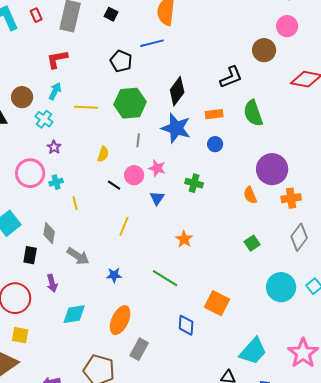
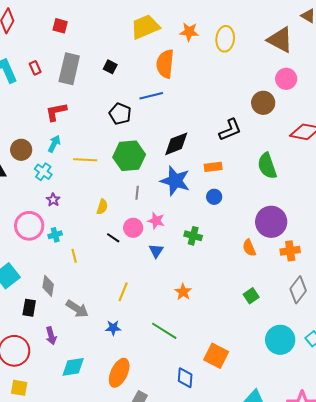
black diamond: (177, 91) -> (176, 144), turned 32
green semicircle: (253, 113) -> (267, 166), moved
yellow line: (124, 226) -> (123, 292), moved

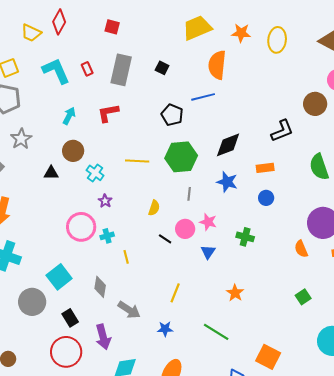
cyan arrow: (54, 144) -> (69, 116), moved
blue star: (175, 181) -> (227, 182), size x0.7
black rectangle: (29, 308) -> (70, 318), moved, turned -42
purple arrow: (51, 336) -> (103, 337), size x1.4

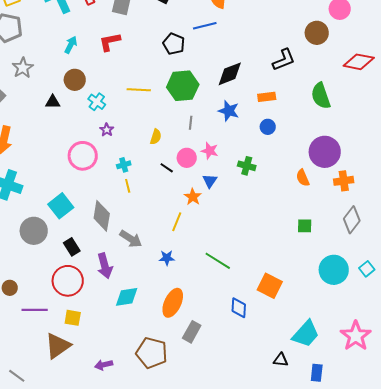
cyan cross: (107, 236) -> (124, 165), moved
gray diamond: (100, 287) -> (102, 216), size x1.4
orange star: (235, 293) -> (193, 197), moved
green square: (303, 297) -> (305, 226), turned 35

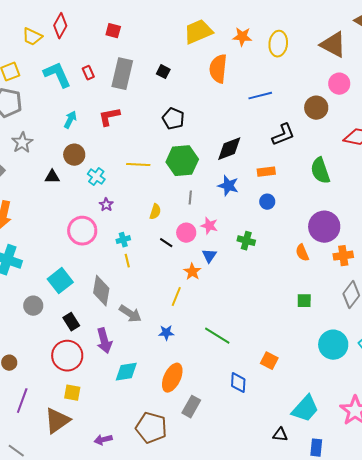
blue line: (205, 26) -> (260, 96), moved
gray circle: (34, 231) -> (33, 306), size x0.7
orange square: (270, 286) -> (269, 361), size x0.7
purple line: (35, 310) -> (22, 401), moved, turned -70

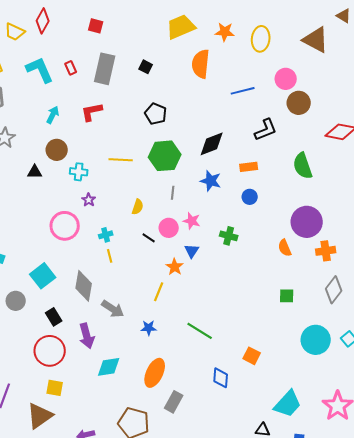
pink circle: (339, 84) -> (286, 79), moved
cyan cross: (96, 177) -> (79, 172), turned -30

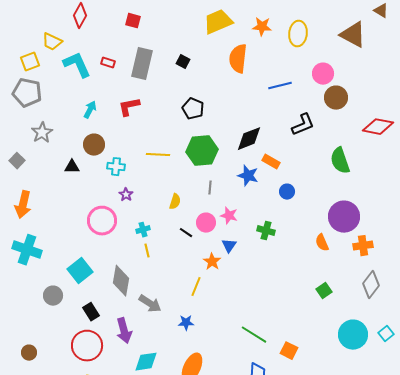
yellow trapezoid: (15, 32) -> (52, 42), moved
red rectangle: (71, 68) -> (108, 63), turned -48
orange rectangle: (249, 167) -> (271, 162), moved, turned 36
green square: (287, 296) -> (324, 291), turned -35
green line: (200, 331) -> (254, 335), moved

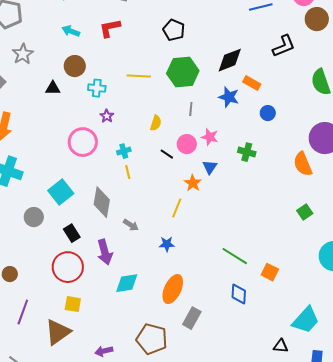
cyan arrow: (90, 110) -> (71, 31), turned -96
orange semicircle: (322, 243) -> (303, 164), size x1.4
gray arrow: (150, 304) -> (131, 225), size x0.7

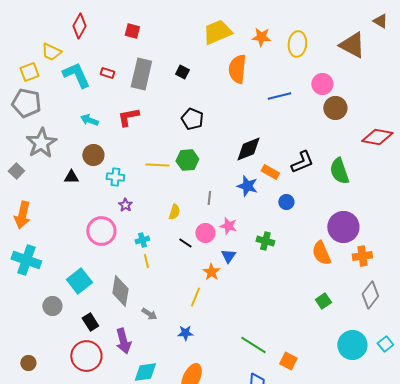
black L-shape: (284, 46) -> (302, 162), moved
gray star: (23, 54) -> (41, 143), size x1.4
green hexagon: (183, 72) -> (187, 160), moved, size x0.7

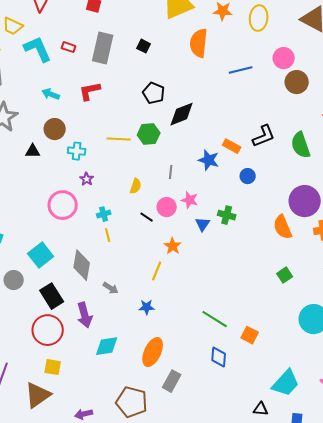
black diamond: (248, 149) -> (182, 114), moved
blue triangle: (228, 256) -> (203, 224), moved
black rectangle: (90, 322) -> (52, 296), size x1.4

